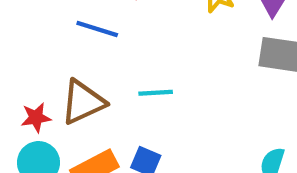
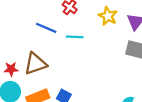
cyan line: (156, 93) -> (75, 37), moved

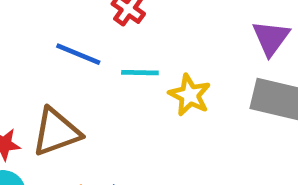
yellow star: (108, 16) -> (190, 95), moved

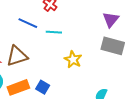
yellow star: (190, 95) -> (73, 59), moved

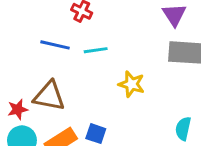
brown triangle: (17, 56) -> (49, 96), turned 40

